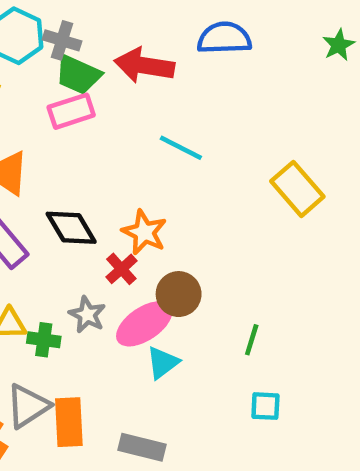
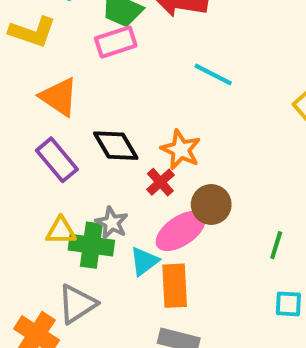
gray star: (87, 315) -> (112, 223), moved
green cross: (44, 340) -> (91, 245), size x1.5
cyan triangle: (163, 363) -> (144, 261), moved
orange rectangle: (69, 422) -> (175, 286), moved

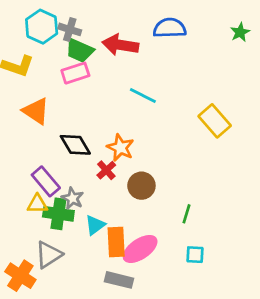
purple rectangle: (57, 160) -> (46, 181), moved
pink ellipse: (181, 231) -> (140, 249), moved

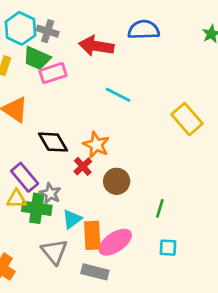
green trapezoid: (80, 51) -> (37, 58), moved
gray triangle: (49, 255) -> (54, 252), moved, turned -36

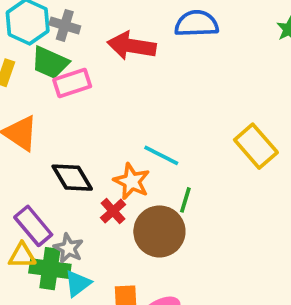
cyan line: (118, 95) -> (161, 155), moved
brown circle: (117, 181) -> (159, 231), size x1.4
green line: (160, 208) -> (185, 200), moved
cyan triangle: (72, 219) -> (78, 283), moved

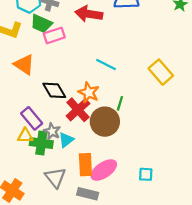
cyan line: (161, 155) -> (106, 65), moved
red cross: (113, 211) -> (78, 110), size x1.6
cyan triangle: (78, 283) -> (66, 140), moved

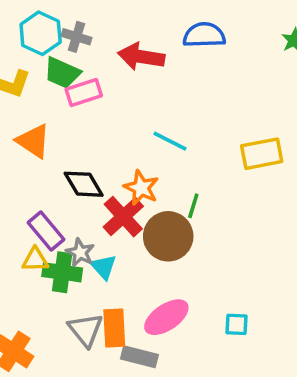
yellow rectangle: (161, 72) -> (262, 154), turned -60
cyan triangle: (66, 140) -> (103, 267), turned -35
orange rectangle: (85, 165) -> (114, 328), moved

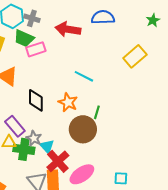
yellow rectangle: (262, 154) -> (135, 56), moved, turned -30
black diamond: (84, 184) -> (36, 100), turned 30
red cross: (123, 217) -> (58, 161), moved

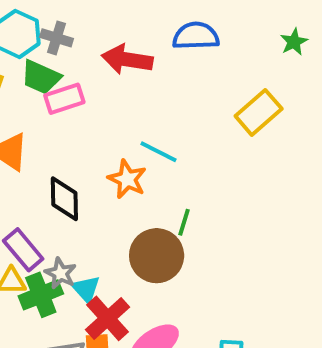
orange star: (68, 102) -> (127, 179), moved
green cross: (24, 149) -> (41, 295), turned -30

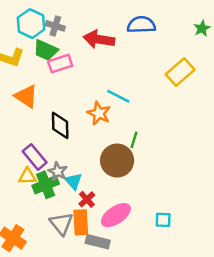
red cross: (108, 318) -> (87, 199), size x0.6

